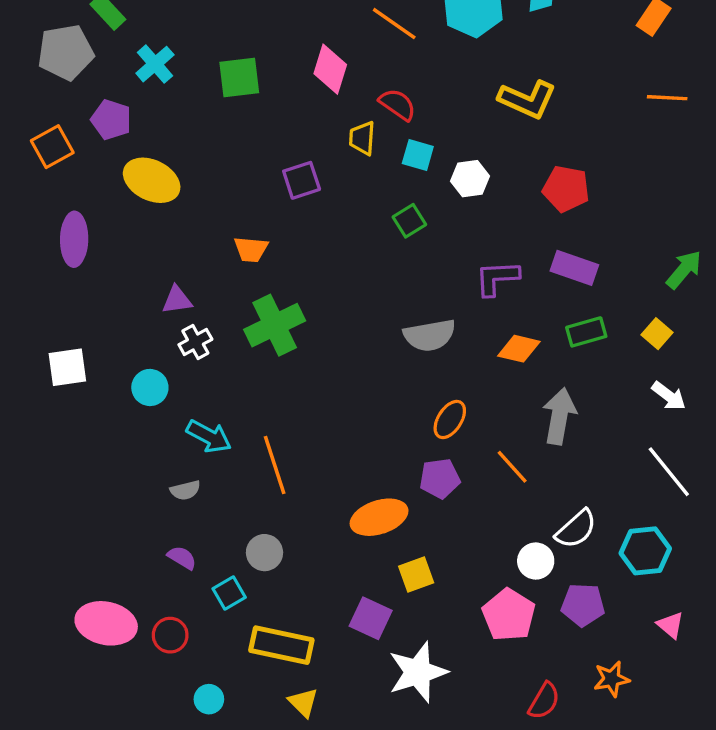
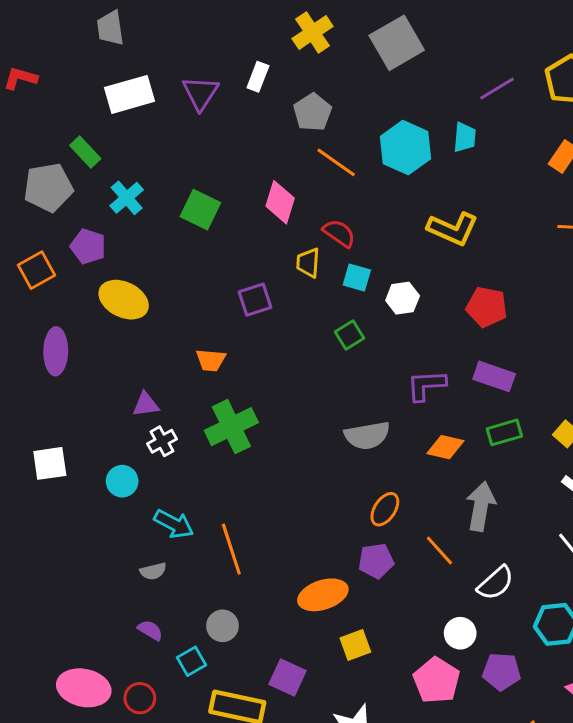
green square: (239, 78) -> (200, 210), turned 33
white semicircle: (576, 529) -> (496, 583), moved
purple square: (371, 618) -> (287, 677), moved

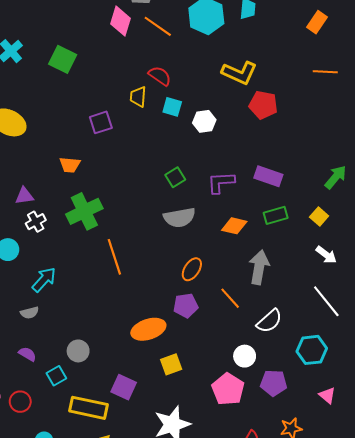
pink diamond: (280, 202) -> (121, 21), moved
red pentagon: (487, 307) -> (263, 105), moved
green square: (349, 335) -> (175, 177), moved
cyan arrow: (174, 524) -> (44, 280), turned -76
orange line: (231, 549) -> (114, 257), moved

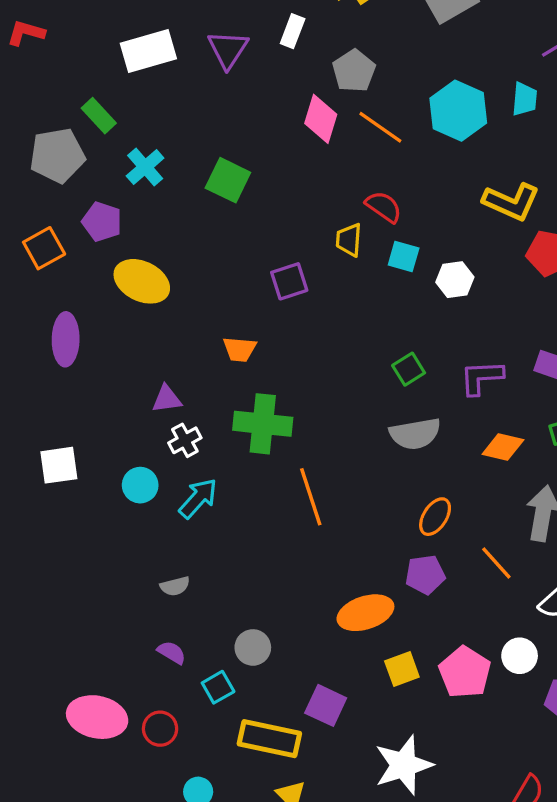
green cross: (84, 211) -> (263, 424), turned 32
cyan arrow: (44, 280) -> (198, 498), moved
pink pentagon: (228, 389) -> (465, 672), moved

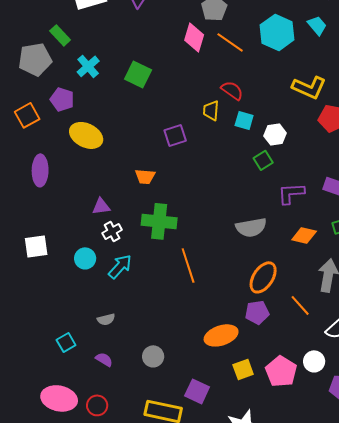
cyan trapezoid: (525, 99) -> (317, 25), turned -45
green square: (409, 369) -> (263, 160), moved
orange ellipse: (435, 517) -> (263, 277), size x1.4
cyan square: (218, 687) -> (66, 342), moved

